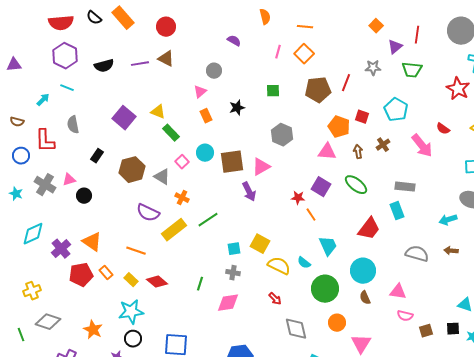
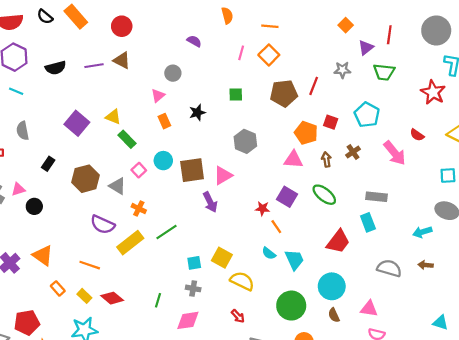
cyan semicircle: (304, 263) -> (269, 253), moved
red pentagon: (81, 275) -> (27, 323), moved

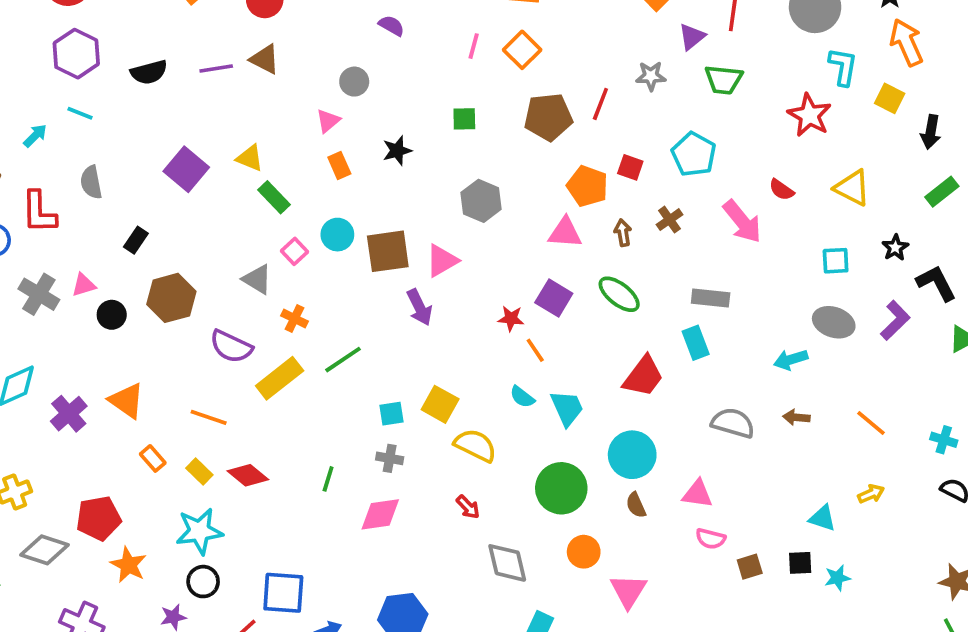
brown hexagon: (85, 179) -> (171, 298), moved

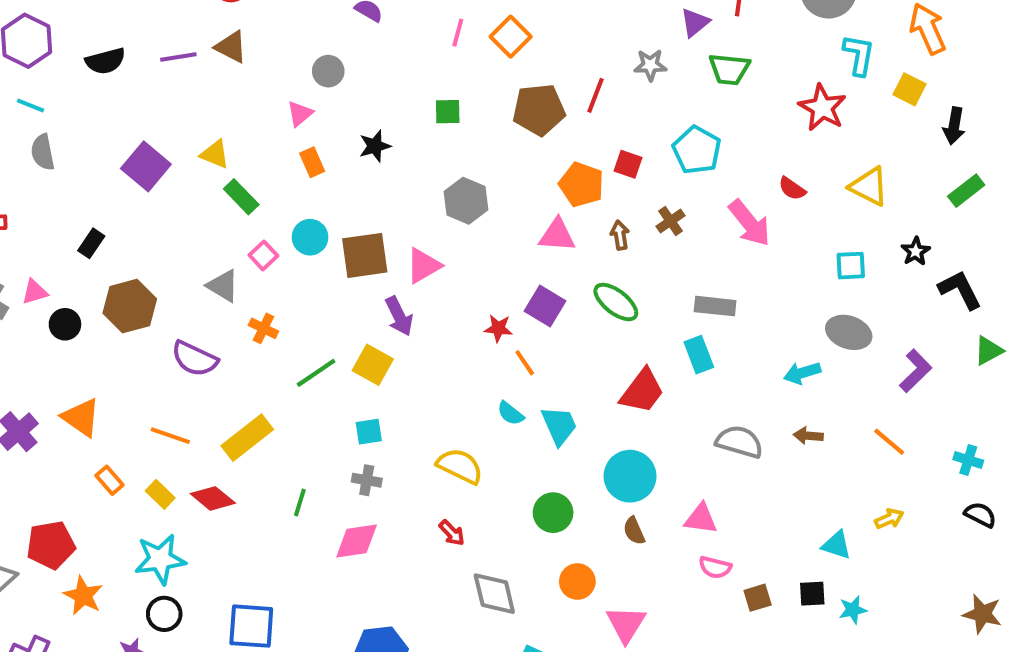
gray semicircle: (91, 182) -> (43, 152), moved
purple L-shape: (895, 320) -> (916, 371), moved
yellow rectangle: (280, 378) -> (247, 438), moved
yellow square: (440, 404) -> (373, 365), moved
green circle: (561, 488) -> (553, 513), size x0.7

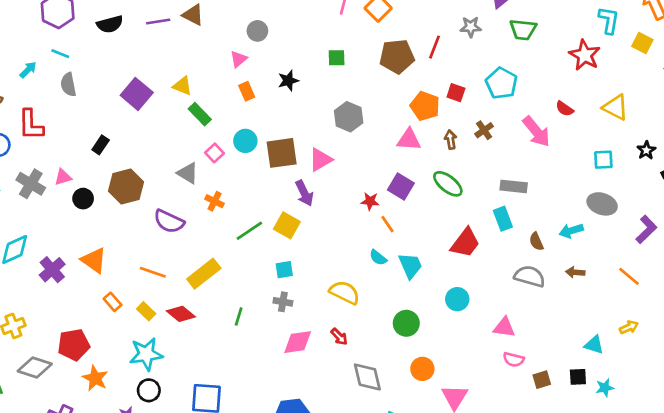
cyan circle: (630, 476) -> (457, 299), size x0.7
brown semicircle: (634, 531) -> (536, 241), moved
pink diamond: (357, 541) -> (298, 342), moved

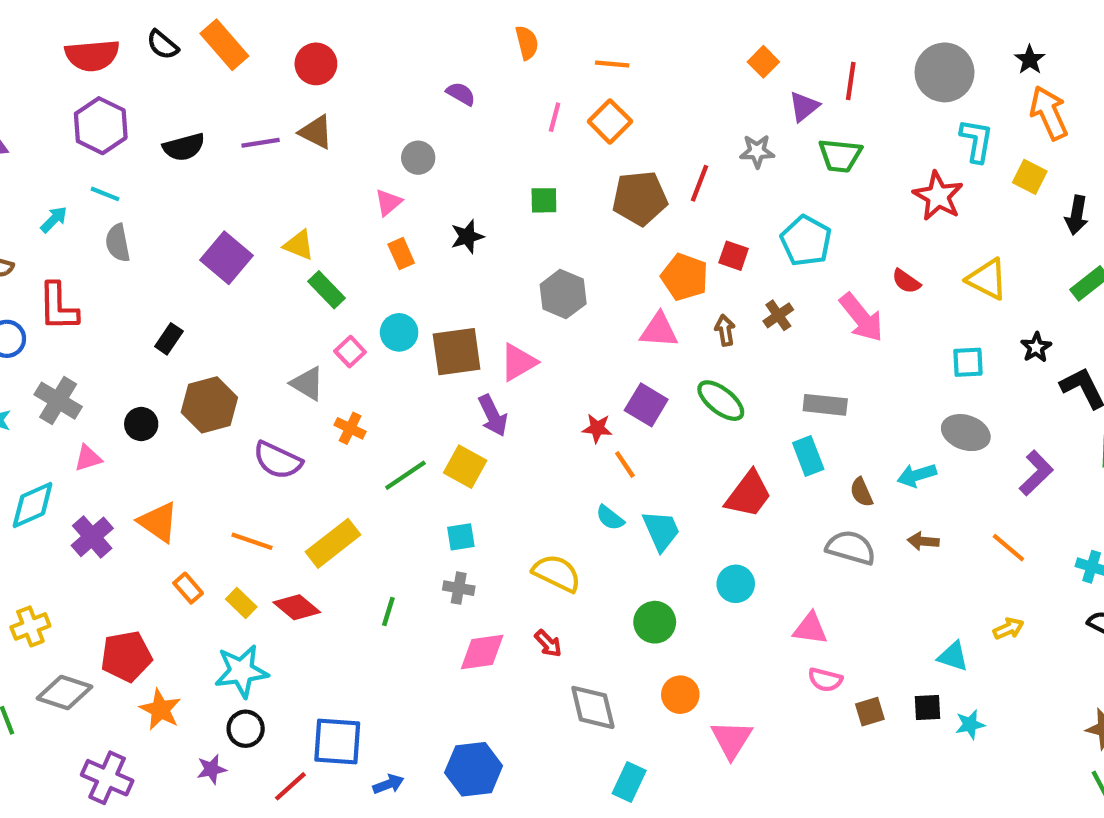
pink triangle: (63, 177) -> (88, 458), moved

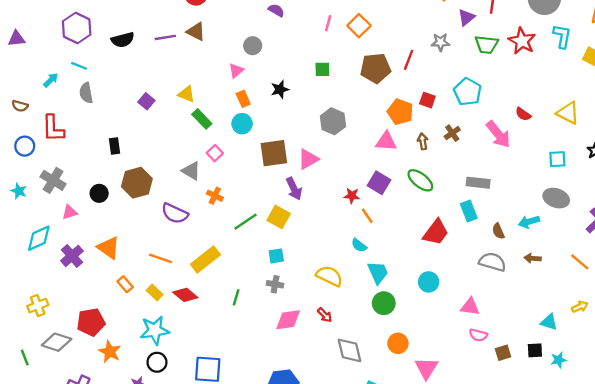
red star: (938, 196) -> (522, 41), moved
purple square: (226, 258) -> (146, 101), size x0.6
cyan circle: (399, 332) -> (242, 124), moved
black rectangle: (169, 339) -> (114, 146), turned -42
cyan trapezoid: (661, 531) -> (378, 272), moved

